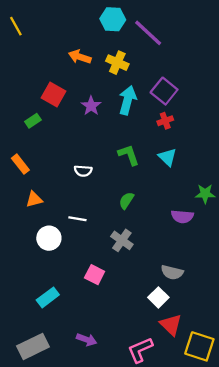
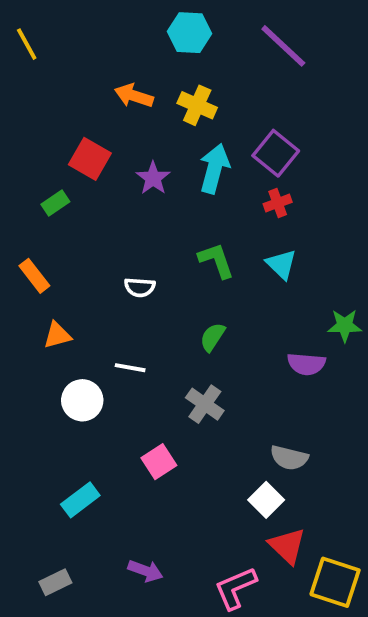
purple line: (148, 33) -> (283, 46), moved
pink square: (95, 275) -> (159, 462), turned 30
gray rectangle: (33, 346) -> (55, 582), size x0.6

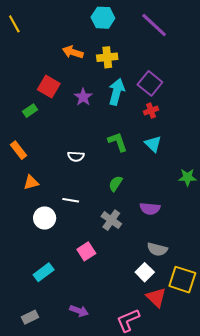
yellow cross: (197, 105) -> (107, 57), turned -30
purple semicircle: (306, 364) -> (150, 209), moved
yellow square: (335, 582) -> (182, 280), moved

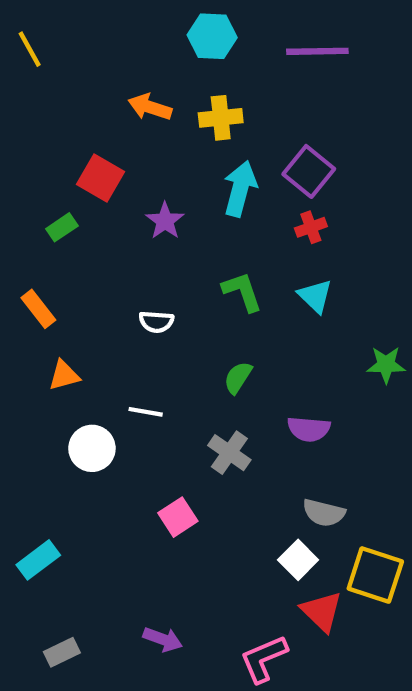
purple line: (154, 25) -> (317, 51), turned -44
purple star: (83, 97) -> (165, 221), moved
cyan rectangle: (44, 272) -> (38, 560), moved

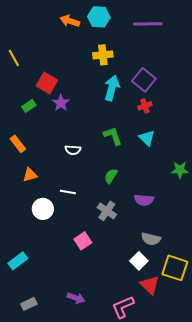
yellow line: (30, 49) -> (14, 58), moved
orange arrow: (150, 107) -> (70, 21), moved
purple star: (165, 221) -> (61, 103), moved

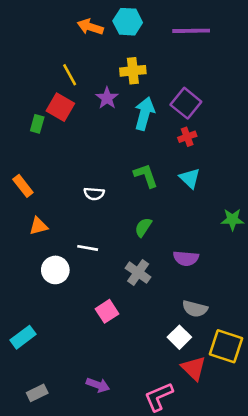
yellow line: (14, 58) -> (70, 75), moved
purple star: (61, 103) -> (107, 98), moved
green rectangle: (29, 106) -> (37, 124), moved, turned -40

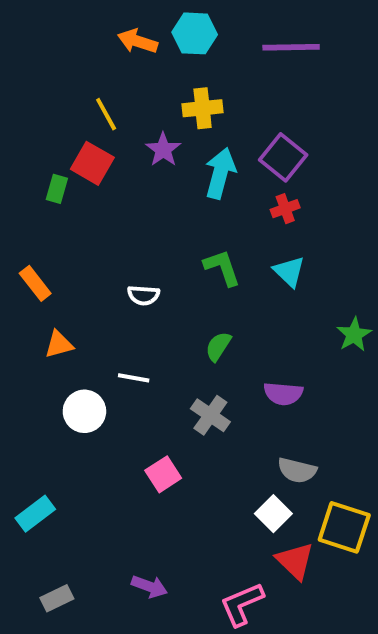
green star: (232, 220) -> (354, 335), turned -30

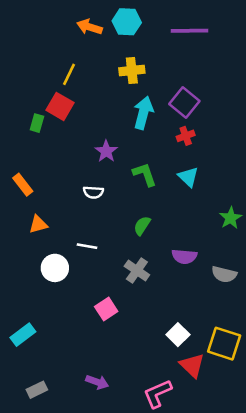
yellow line: (106, 114) -> (69, 74), turned 55
purple star: (163, 150) -> (106, 151), moved
gray semicircle: (297, 470) -> (224, 274), moved

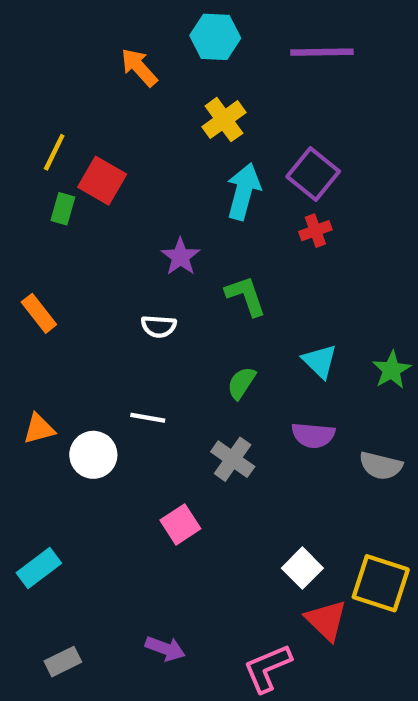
orange arrow: (89, 27) -> (139, 67), moved, turned 30
yellow cross: (132, 70) -> (224, 120), turned -30
yellow line: (69, 74) -> (54, 152), moved
cyan triangle: (188, 177) -> (320, 361), moved
orange triangle: (38, 224) -> (39, 429), moved

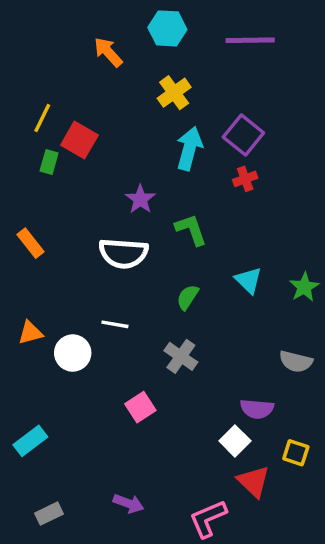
white semicircle: (159, 326) -> (123, 253), size x1.8
purple semicircle: (313, 435) -> (257, 409), moved
yellow square: (381, 583) -> (296, 453), size x0.6

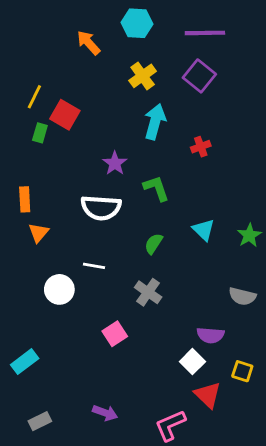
purple square: (243, 135) -> (199, 76), moved
orange rectangle: (30, 243) -> (25, 199), turned 35
orange triangle: (30, 333) -> (39, 233), moved, turned -35

